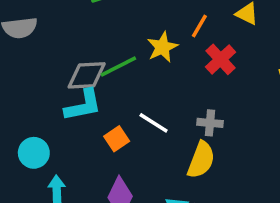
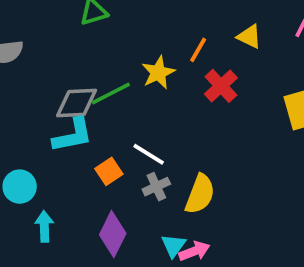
gray cross: (210, 123) -> (156, 187), moved, turned -30

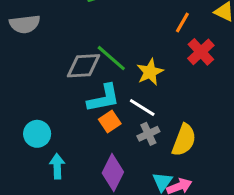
yellow star: (158, 73) -> (150, 72), moved
green line: (111, 94) -> (111, 58), turned 68
cyan L-shape: (73, 135) -> (104, 98), moved

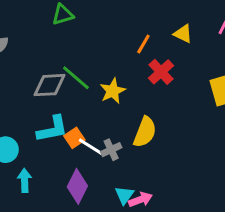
cyan L-shape: (104, 98) -> (52, 129), moved
white line: (142, 108) -> (91, 147), moved
yellow semicircle: (184, 140) -> (145, 132), moved

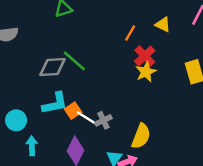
yellow star: (113, 91) -> (146, 72), moved
yellow semicircle: (145, 132) -> (141, 136), moved

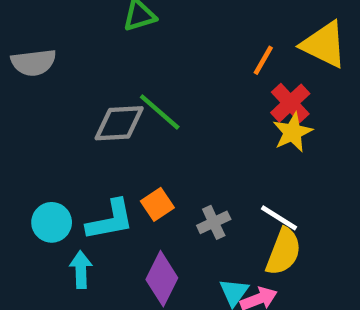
yellow triangle: (163, 25) -> (324, 44), size x1.6
cyan L-shape: (55, 103) -> (110, 220), moved
white line: (86, 118) -> (279, 218), moved

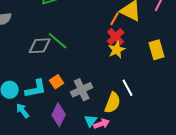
orange line: (263, 60) -> (115, 19), moved
white line: (279, 218) -> (128, 88), moved, turned 30
gray cross: (214, 222) -> (82, 90), size x1.5
cyan arrow: (81, 270) -> (23, 111), turned -35

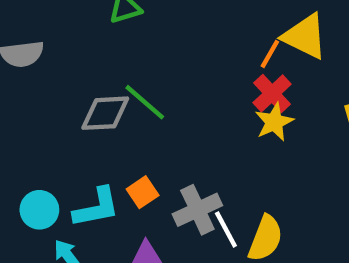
white line: (128, 88) -> (226, 230), moved

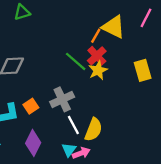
green line: (145, 102) -> (76, 61), moved
gray cross: (197, 210) -> (62, 99), moved

